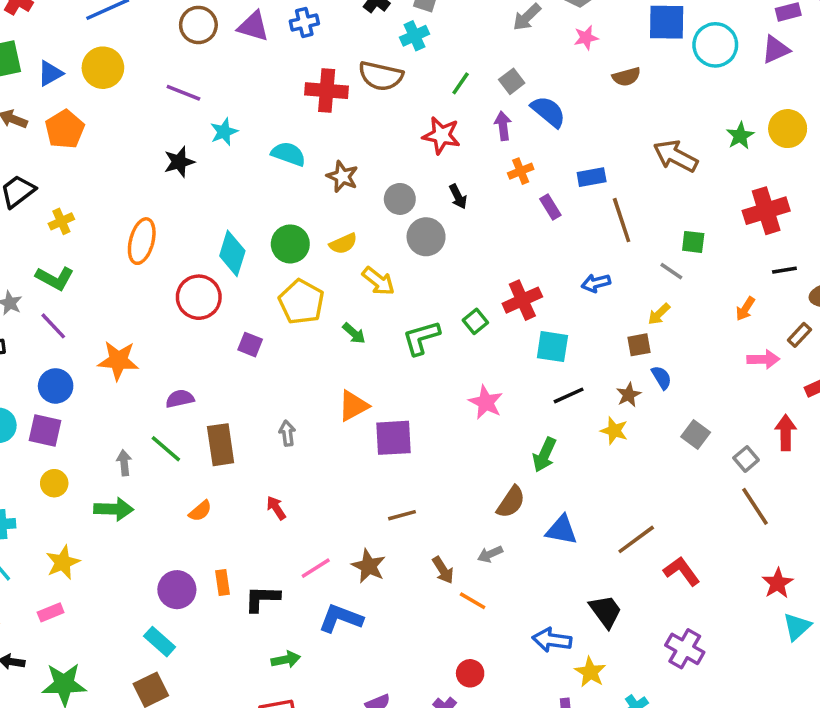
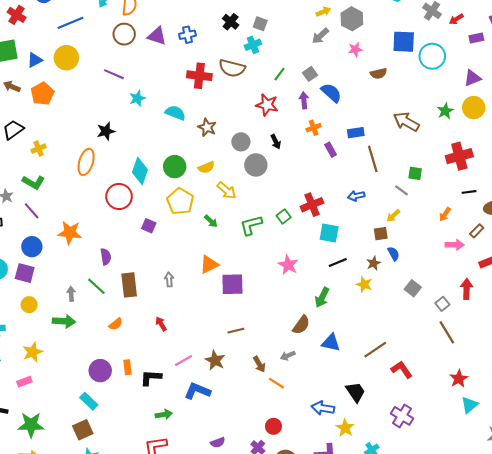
purple triangle: (776, 50) -> (472, 78), moved
black star: (179, 162) -> (106, 131), moved
purple semicircle: (180, 399) -> (106, 257), turned 91

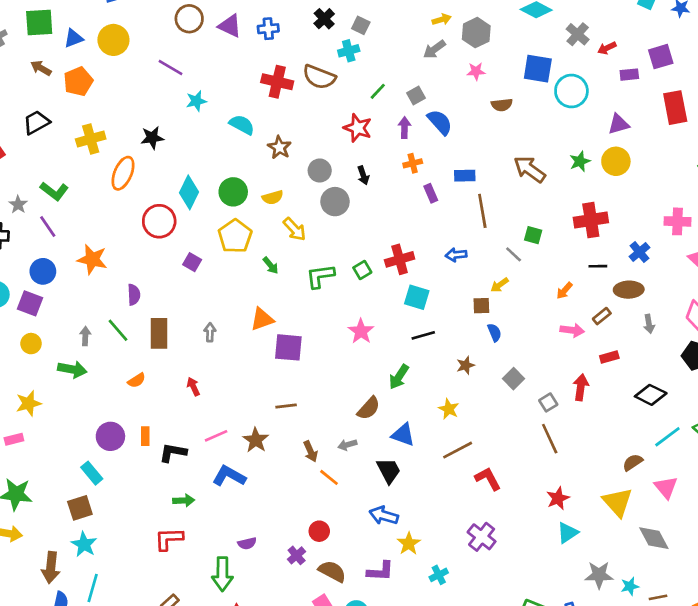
yellow cross: (39, 149) -> (91, 139), moved, size x1.5
brown star: (374, 263) -> (465, 365), moved
yellow star: (364, 284) -> (449, 409), moved
black trapezoid: (355, 392) -> (389, 471), moved

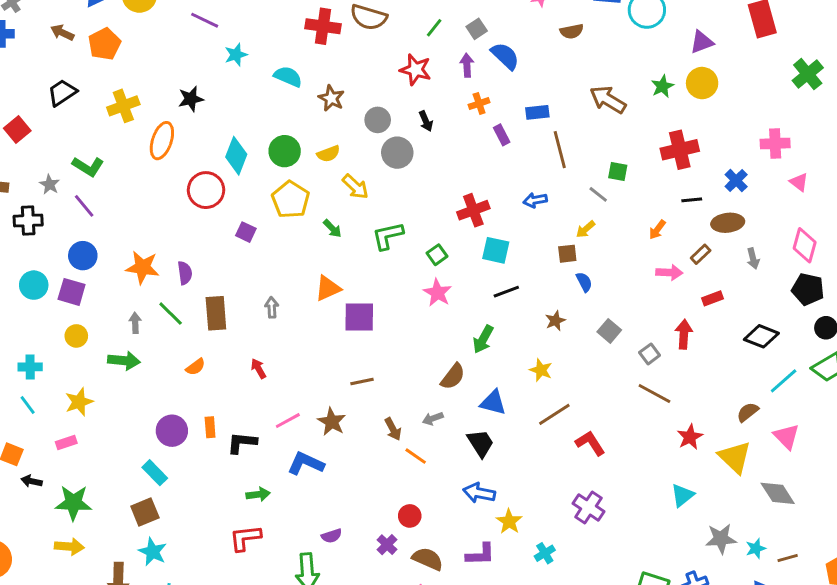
orange star: (92, 259) -> (143, 267), moved
green square: (362, 270) -> (437, 255), moved
brown line: (550, 439) -> (654, 394), turned -32
red star: (558, 498) -> (690, 437), moved

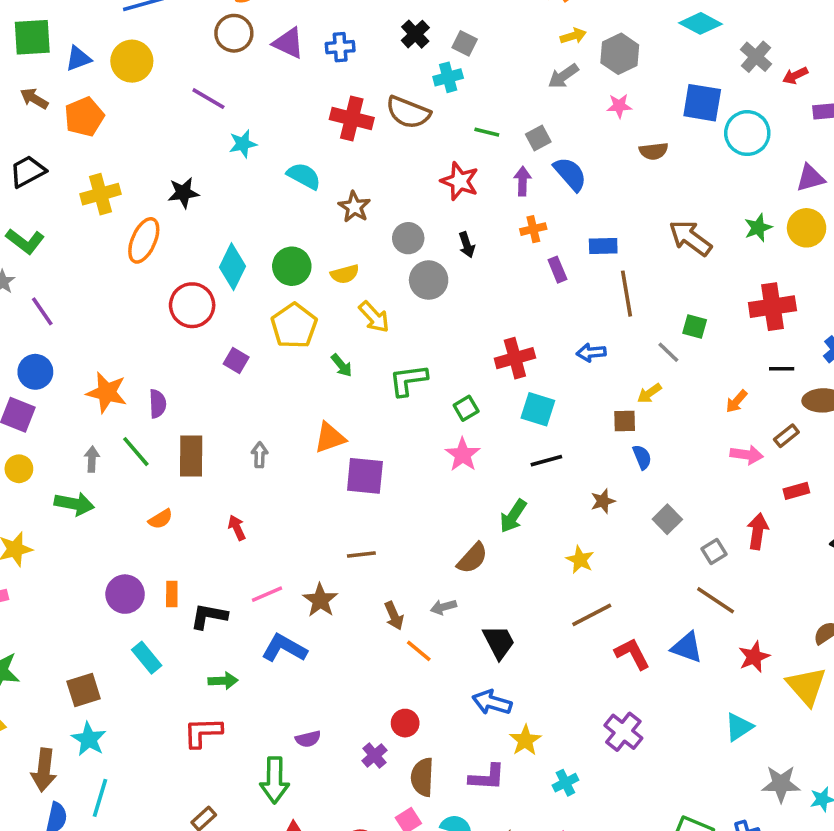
green line: (434, 28) -> (487, 132), turned 60
green L-shape: (88, 166) -> (25, 241), moved
blue triangle: (493, 402) -> (687, 647), moved
cyan rectangle: (155, 473) -> (147, 658), moved
brown semicircle: (428, 559) -> (422, 777), turned -116

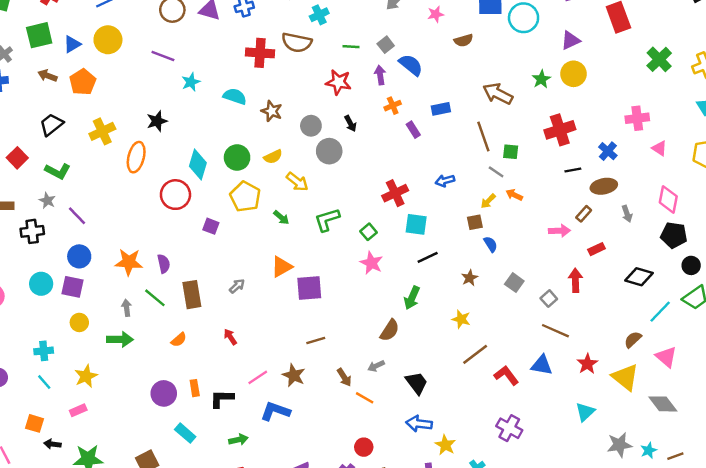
brown line: (627, 294) -> (483, 137), moved
orange arrow: (736, 401) -> (514, 195), moved, turned 84
gray arrow: (260, 455) -> (237, 286), turned 56

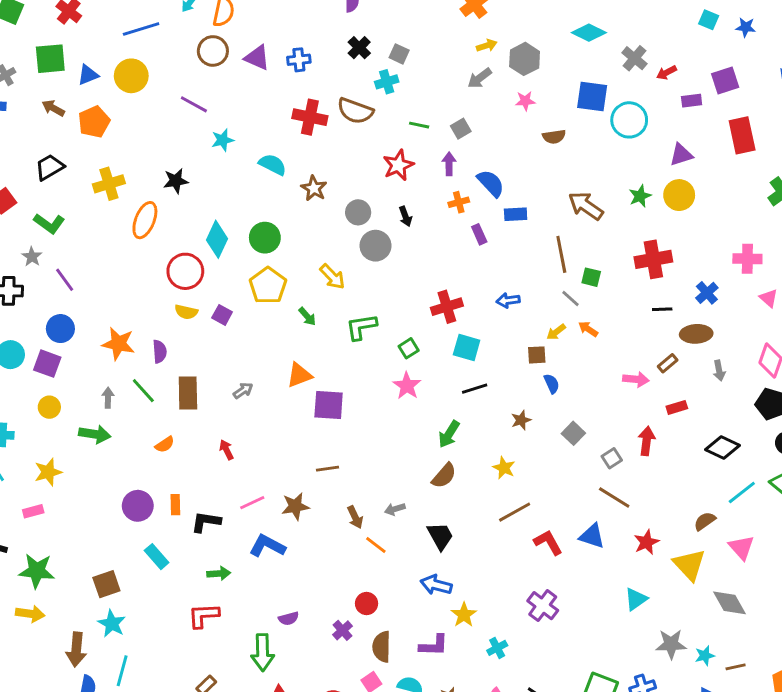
blue semicircle: (411, 65) -> (491, 183), moved
red star: (339, 82) -> (398, 165), turned 30
yellow semicircle: (273, 157) -> (186, 312), moved, turned 30
brown semicircle: (390, 330) -> (444, 476), moved
brown star: (294, 375) -> (295, 506), turned 30

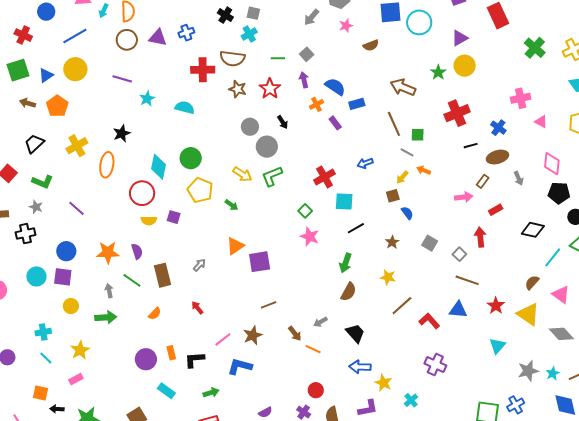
brown star: (314, 188) -> (238, 89), moved
purple line: (65, 280) -> (77, 208), moved
green L-shape: (361, 327) -> (272, 176), moved

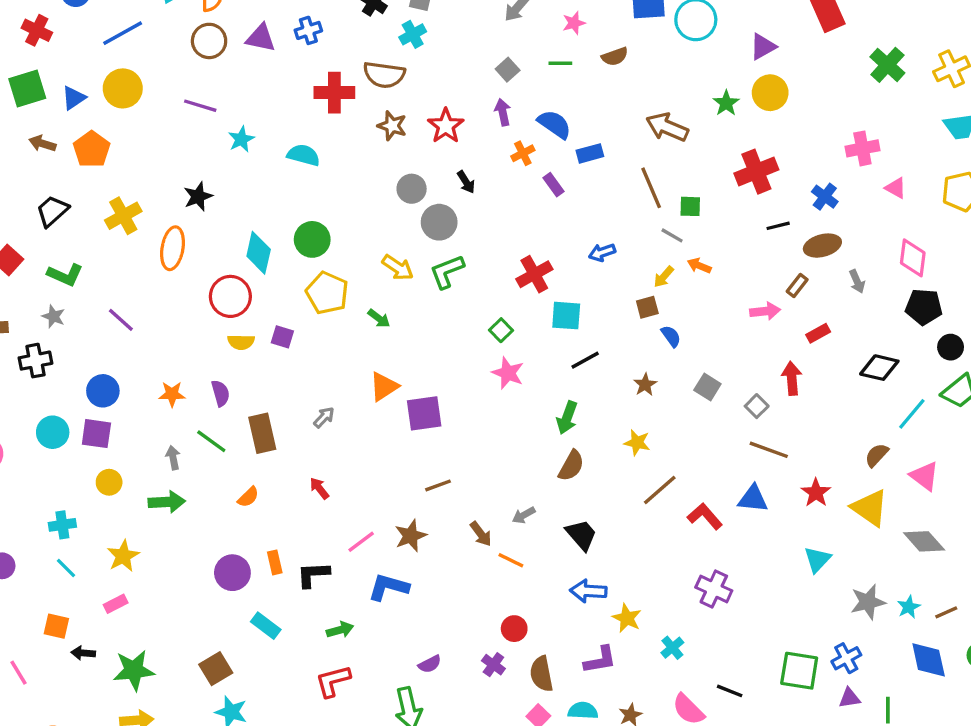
green line: (278, 58) -> (560, 63), moved
orange star: (108, 252) -> (172, 394), size x0.7

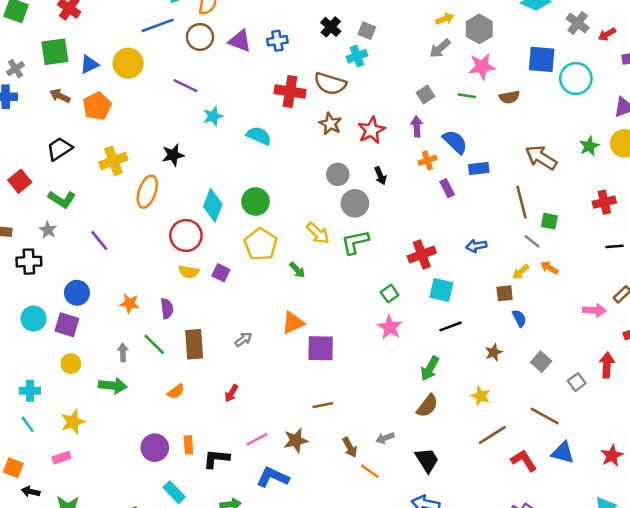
pink star: (574, 23) -> (482, 67), size x1.5
blue line: (123, 33) -> (158, 25), moved
red cross: (756, 172) -> (604, 202), size x0.7
brown line: (769, 450) -> (545, 416), moved
red arrow: (319, 488) -> (231, 393), turned -120

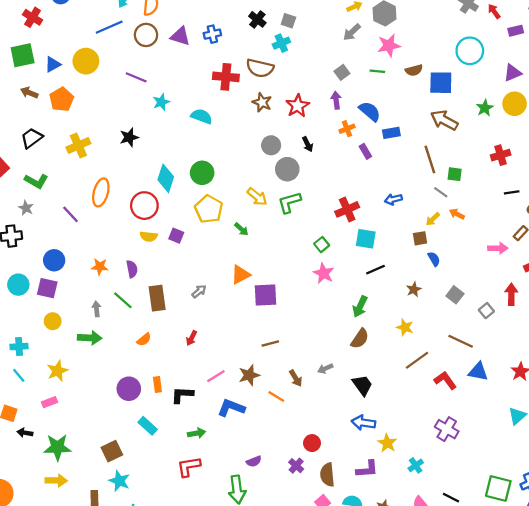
red arrow: (607, 34) -> (494, 11), turned 88
blue square: (542, 59) -> (441, 83), moved
orange ellipse: (147, 192) -> (101, 192), moved
orange line: (370, 471) -> (276, 396), moved

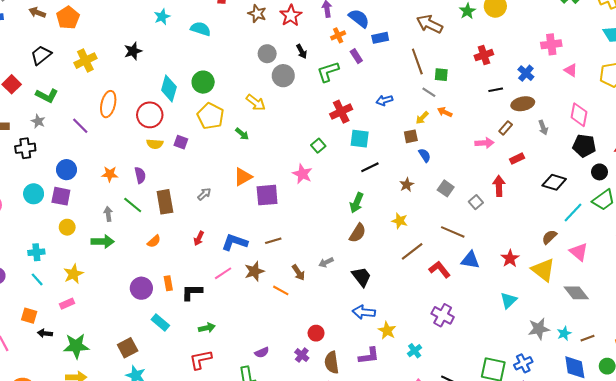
green L-shape: (289, 202) -> (328, 72), moved
pink star: (324, 273) -> (302, 174), moved
blue L-shape: (231, 408) -> (235, 242), moved

